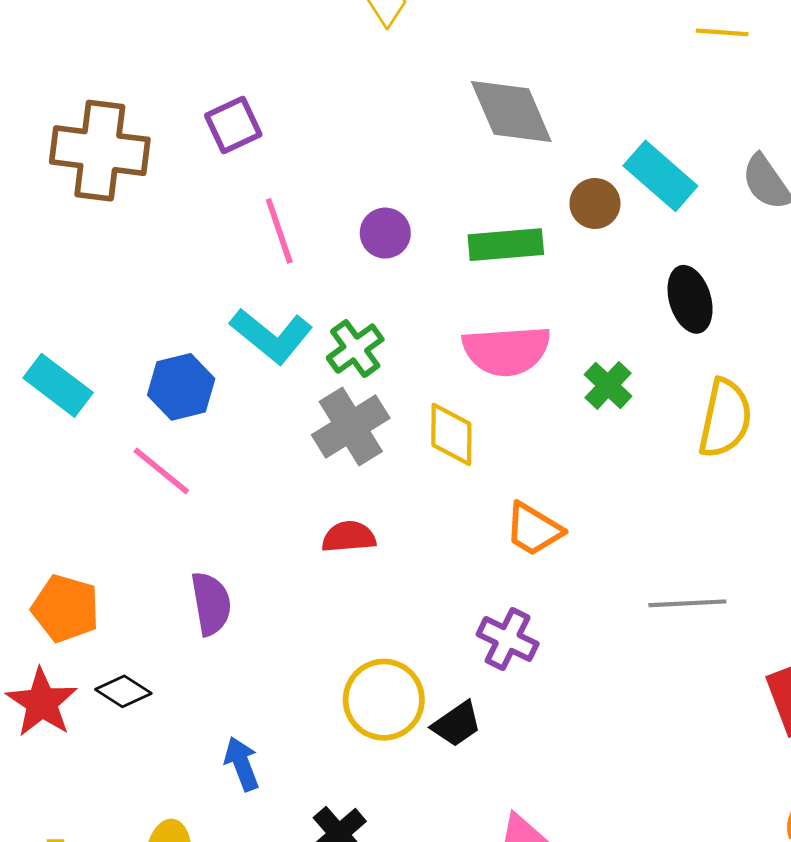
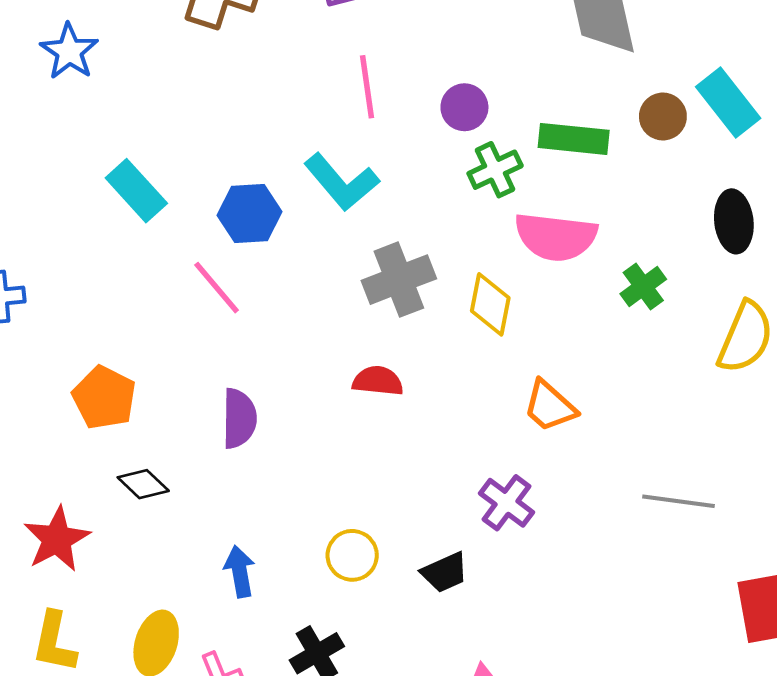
green cross: (355, 349) -> (495, 170), moved
yellow circle: (384, 700) -> (352, 555), moved, size x0.7
red star: (42, 703) -> (57, 539), moved

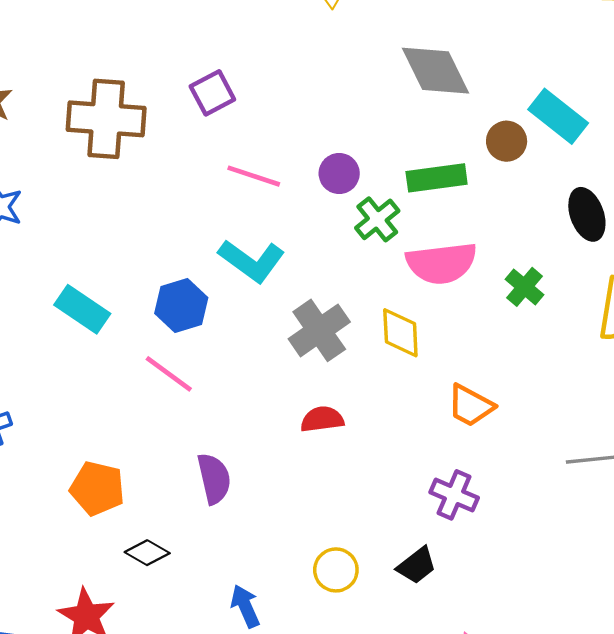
pink line: (367, 87) -> (254, 176), turned -50

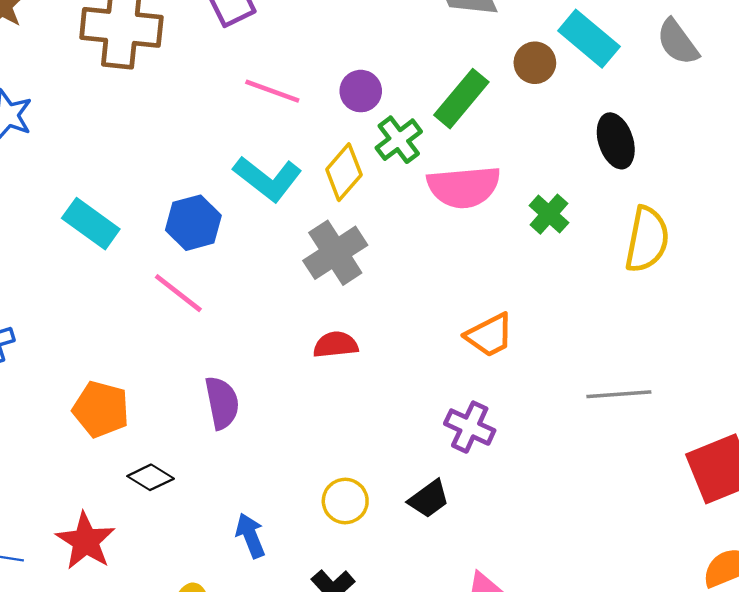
green rectangle: (437, 178) -> (461, 99), turned -44
yellow diamond: (400, 333) -> (344, 172), moved, turned 42
orange trapezoid: (471, 406) -> (490, 335), turned -57

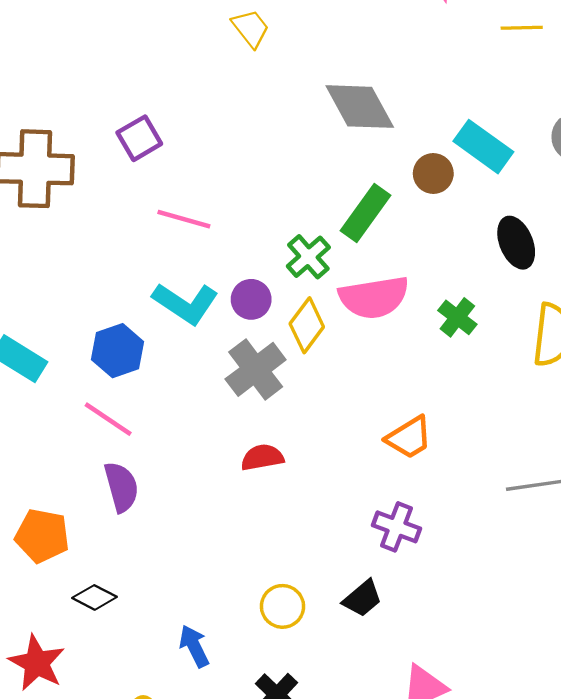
purple circle: (361, 91) -> (251, 299), moved
yellow diamond: (344, 172) -> (307, 325), moved
purple semicircle: (222, 403) -> (121, 487), moved

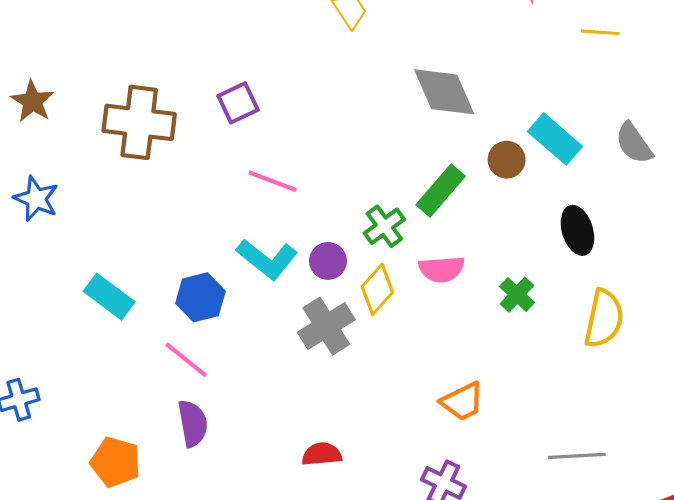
pink semicircle: (374, 297) -> (442, 269), size x0.7
red semicircle: (262, 457) -> (322, 454), moved

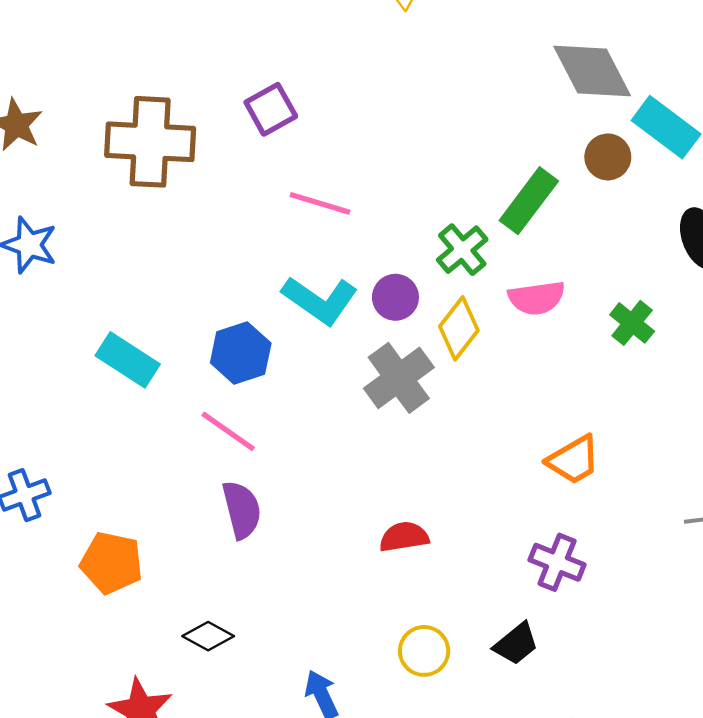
gray diamond: (444, 92) -> (592, 71), moved
orange pentagon: (116, 462) -> (111, 563), moved

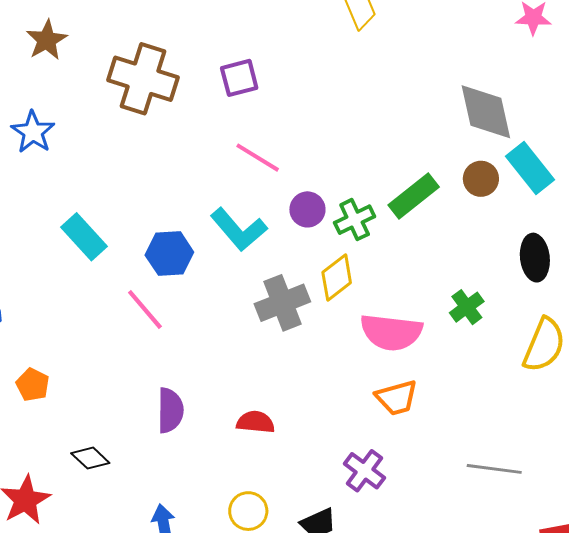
purple circle: (395, 297) -> (307, 209), moved
pink semicircle: (537, 298) -> (391, 332), moved, size x1.4
purple semicircle: (242, 510) -> (170, 410), moved
orange pentagon: (111, 563) -> (33, 385), size x0.7

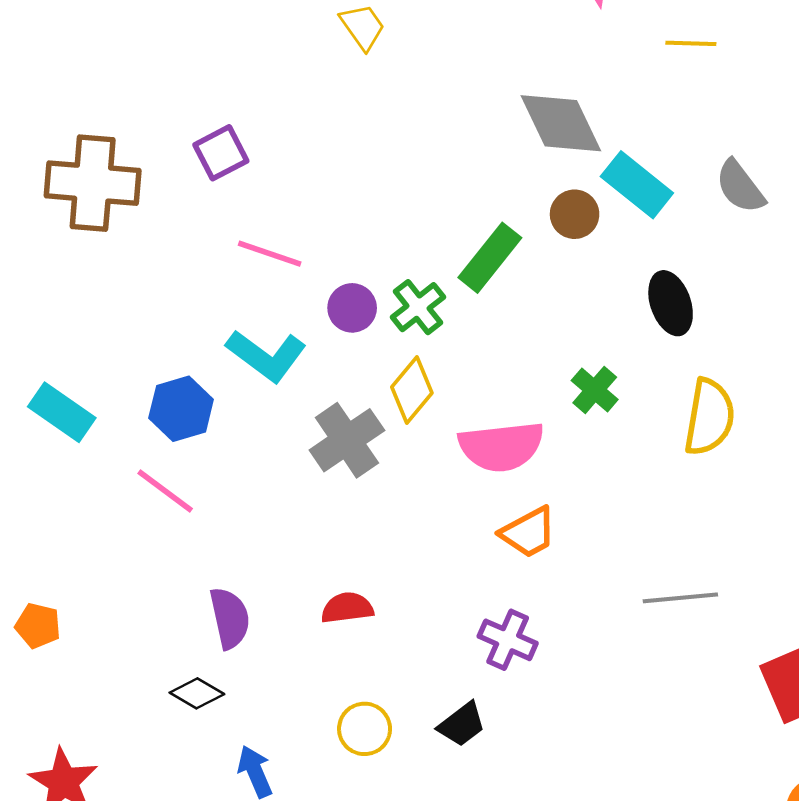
black diamond: (90, 458) -> (197, 693), moved

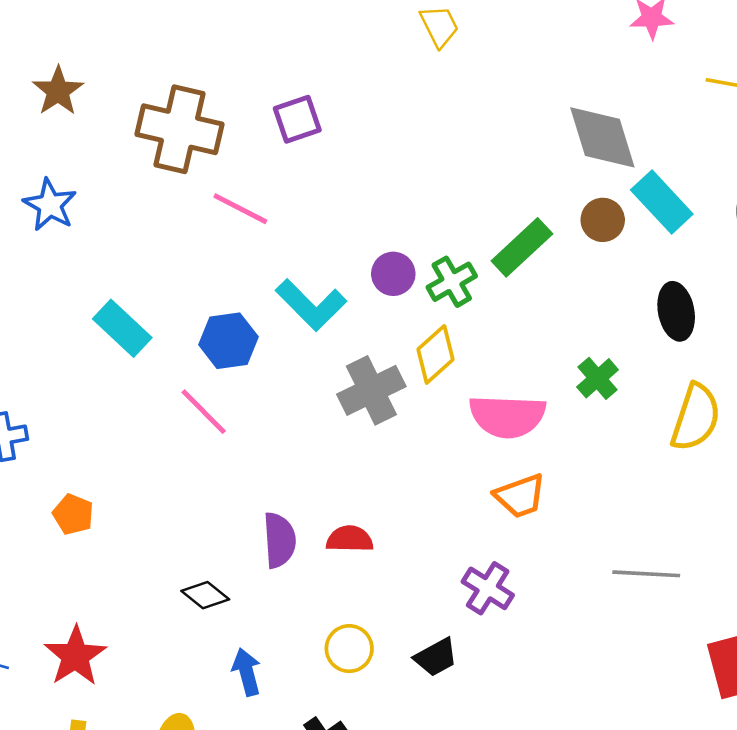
pink line: (270, 254) -> (240, 209), moved
purple semicircle: (230, 618) -> (279, 540), moved

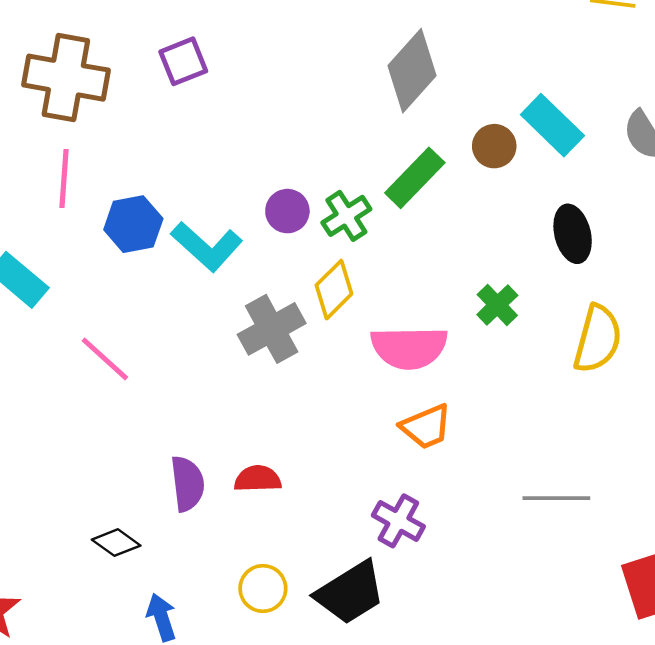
gray diamond: (602, 137) -> (412, 71), moved, turned 62
pink line: (240, 209) -> (64, 178), moved, turned 70
blue hexagon: (228, 341) -> (133, 224), moved
black trapezoid: (436, 657) -> (350, 593), size x1.6

